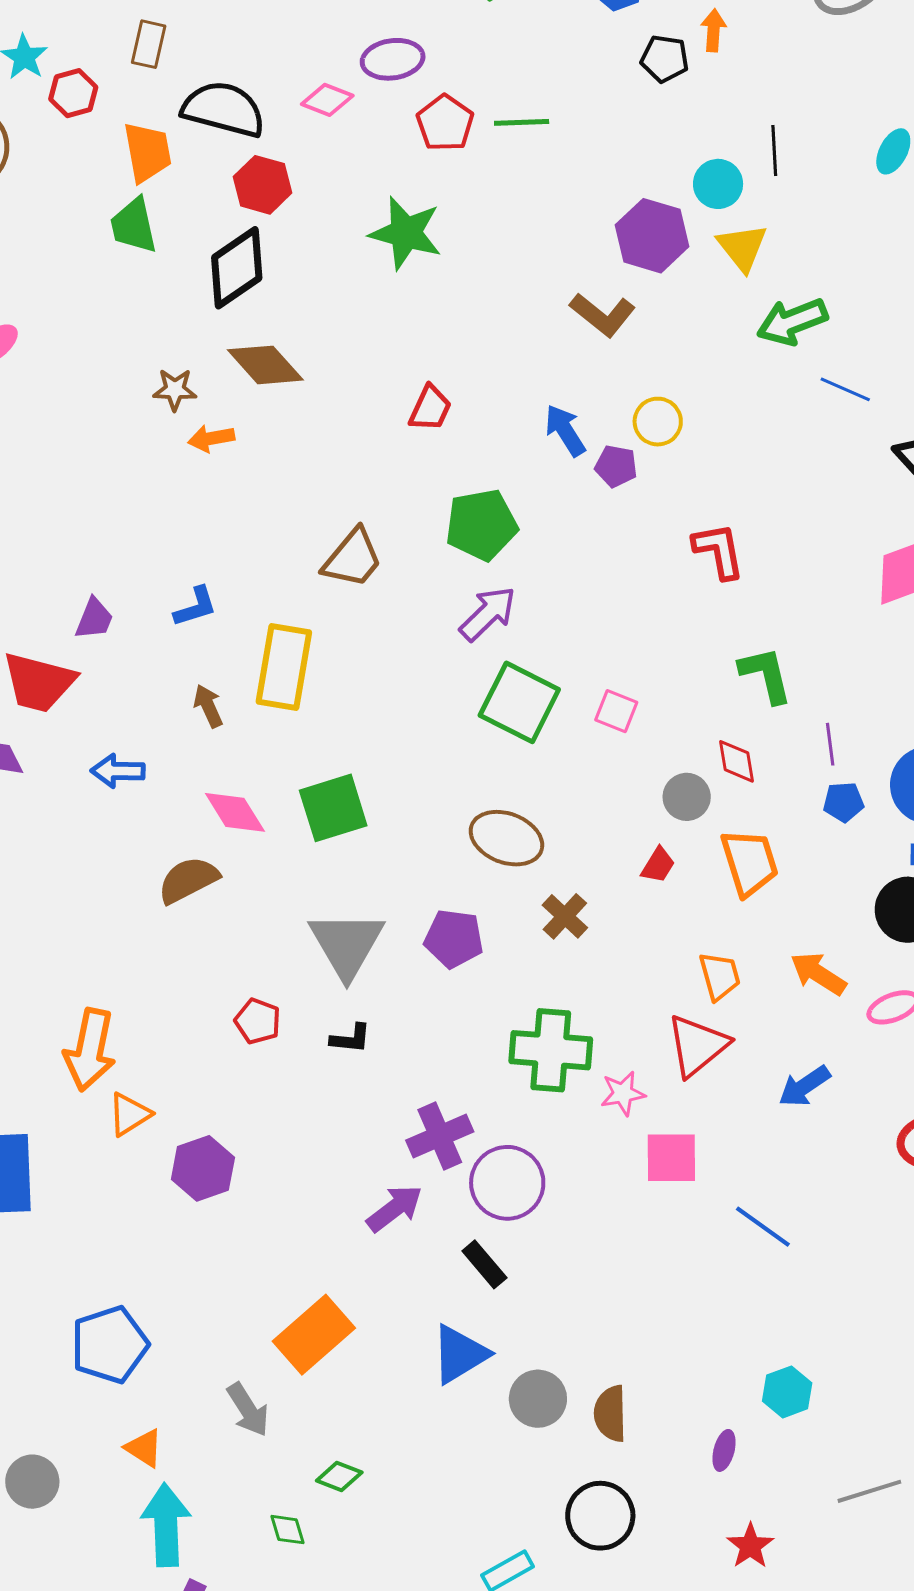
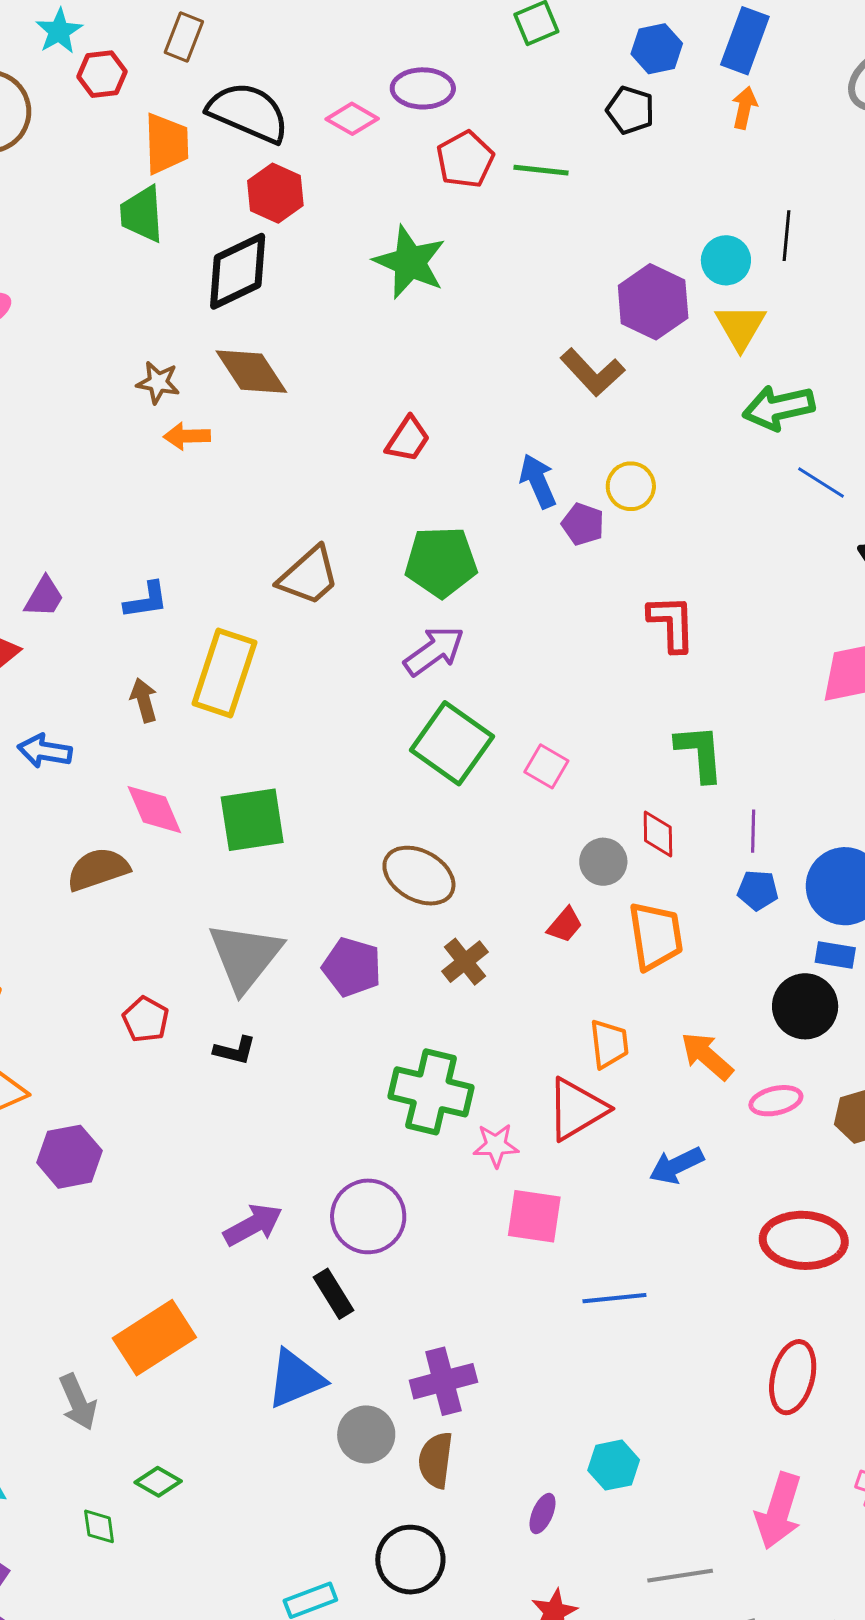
black pentagon: (665, 59) -> (630, 110), moved
purple cross: (440, 1136) -> (443, 1381), moved
blue line: (763, 1227) -> (614, 1298), turned -50

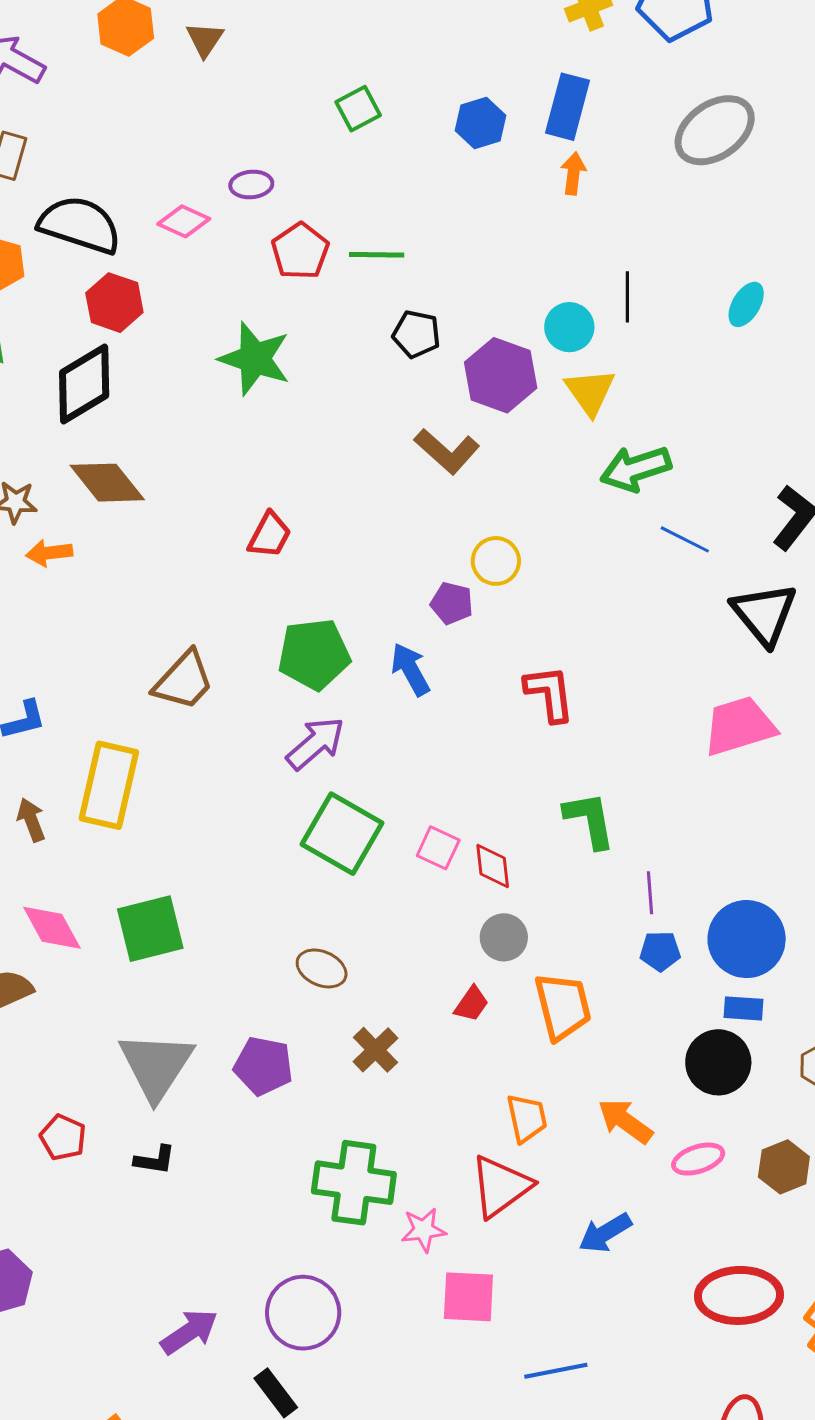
purple ellipse: (423, 88) -> (251, 185), size x0.7
black pentagon: (630, 110) -> (416, 334), moved
blue arrow: (538, 481) -> (410, 669), moved
red diamond: (658, 834) -> (493, 866), moved
brown ellipse: (419, 876) -> (322, 968), size x0.7

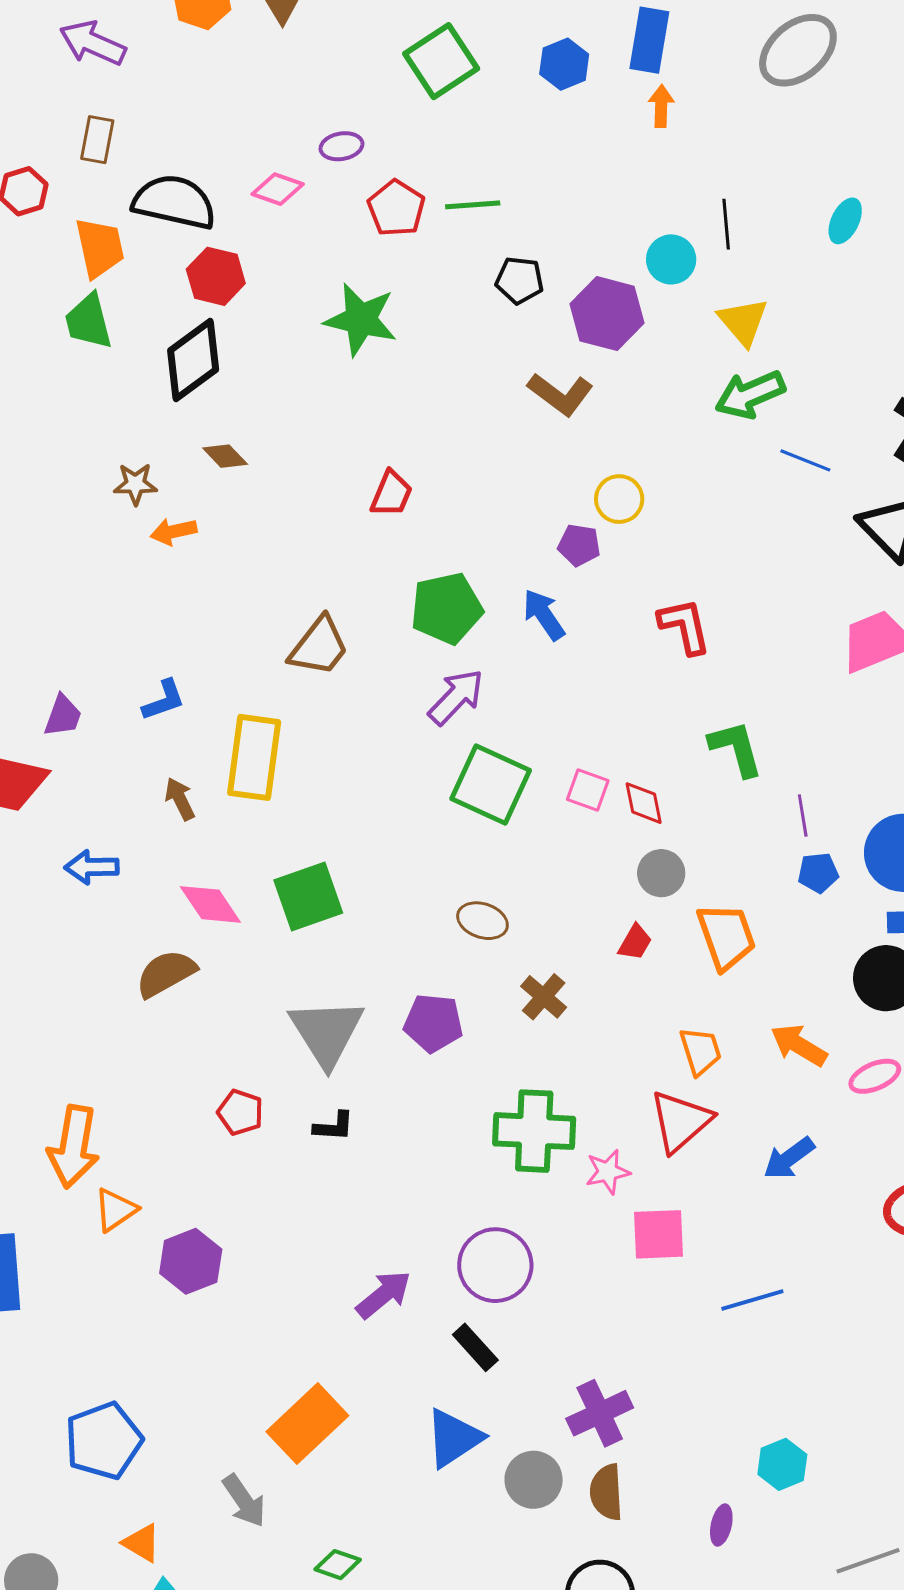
green square: (358, 109) -> (441, 61), size x1.6
yellow triangle: (590, 392) -> (743, 322), moved
brown diamond: (107, 483) -> (225, 456), size x0.6

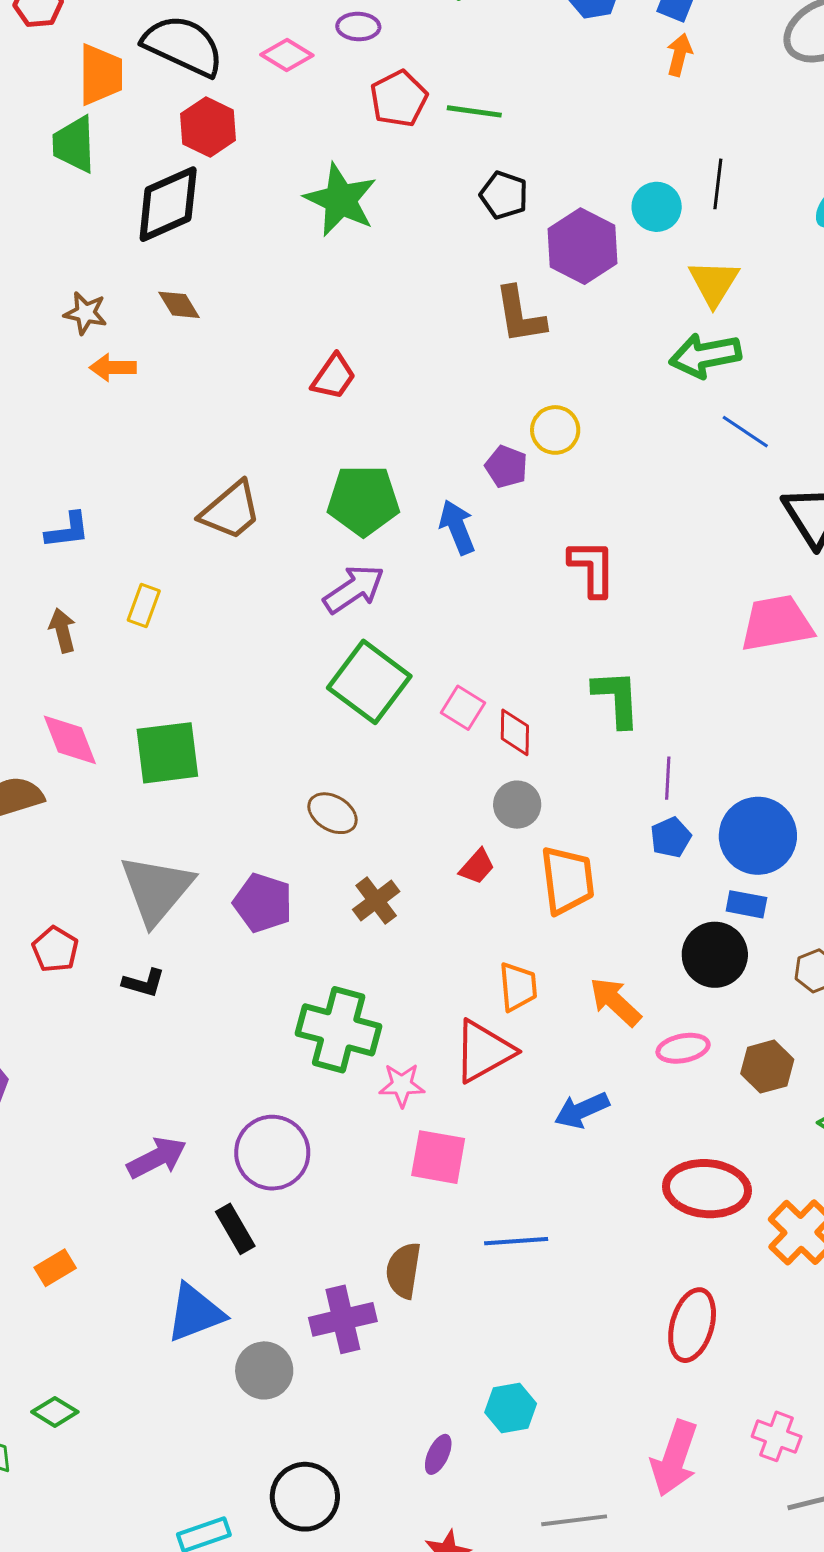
brown L-shape: (560, 394) -> (520, 315), turned 32
yellow rectangle: (254, 757) -> (144, 605), size x0.5
blue pentagon: (818, 873) -> (671, 837), turned -30
orange rectangle: (307, 1424) -> (55, 1268), size x0.5
brown semicircle: (606, 1492) -> (403, 1270), moved

